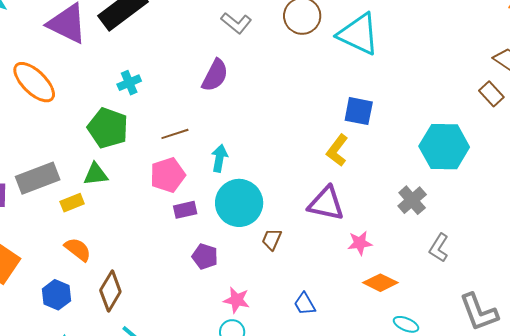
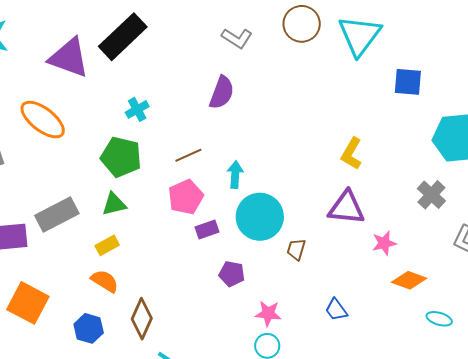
cyan triangle: (358, 34) -> (360, 36), turned 48
blue square: (359, 111) -> (408, 82), moved
yellow rectangle: (72, 203) -> (107, 245), moved

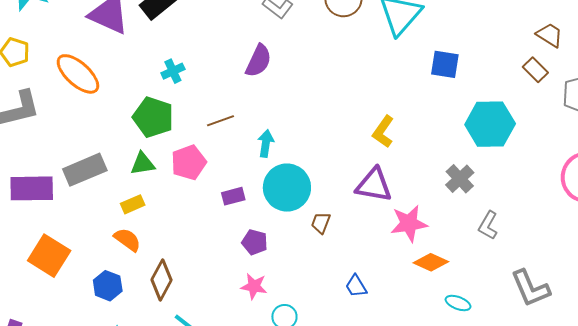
pink pentagon: (186, 197) -> (189, 162), moved
pink star: (384, 243) -> (409, 223), size x1.5
pink star: (268, 313) -> (254, 286), moved

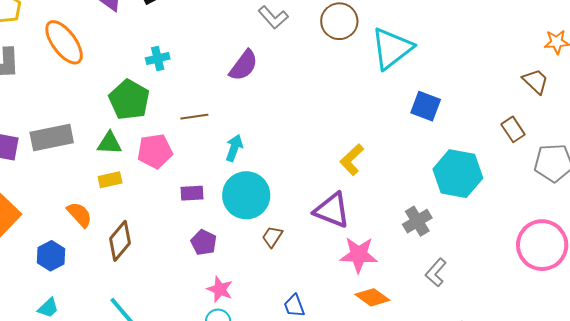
brown trapezoid: (550, 35) -> (536, 81), moved
yellow rectangle: (133, 204) -> (110, 180), moved
brown diamond: (161, 280) -> (120, 241), moved
pink star: (254, 286) -> (220, 289), moved

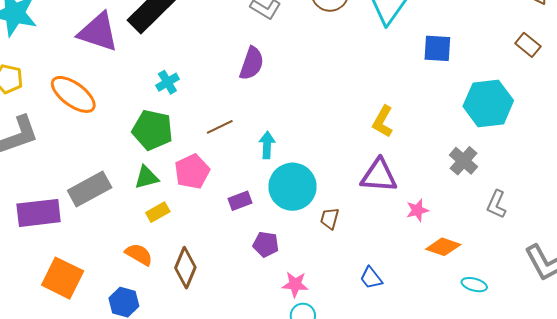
pink star: (359, 255) -> (417, 210), size x0.6

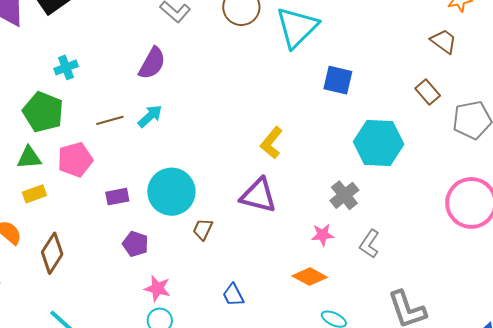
cyan arrow: (267, 145) -> (150, 116), moved, turned 36
pink star: (417, 210) -> (323, 235), moved

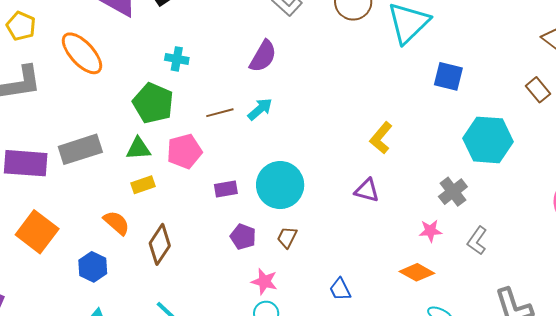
cyan cross: (66, 67) -> (177, 59), turned 30
purple triangle: (258, 195) -> (367, 190), size x0.7
brown trapezoid: (203, 229) -> (287, 237), moved

